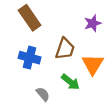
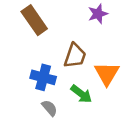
purple star: (93, 23) -> (98, 14), moved
blue cross: (30, 58) -> (43, 77), moved

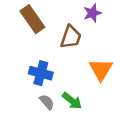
brown trapezoid: (75, 56) -> (71, 37), moved
green arrow: (81, 94) -> (72, 101), moved

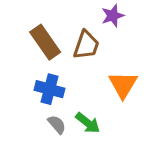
brown rectangle: (32, 19) -> (45, 42), moved

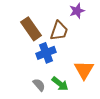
orange triangle: (123, 85) -> (84, 70), moved
blue cross: (49, 89) -> (46, 53), moved, turned -36

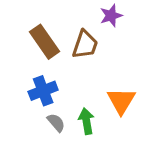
blue cross: (46, 53) -> (43, 91), moved
green arrow: (60, 84) -> (86, 121), turned -138

